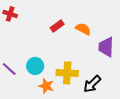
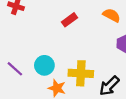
orange semicircle: (83, 29) -> (112, 15), moved

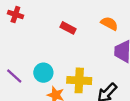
red rectangle: (69, 20) -> (68, 28), turned 64

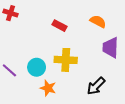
yellow cross: (79, 80) -> (66, 60), moved

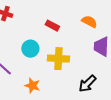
cyan circle: (37, 67) -> (30, 49), moved
orange star: (48, 88) -> (32, 86), moved

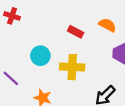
red rectangle: (52, 26) -> (76, 32), moved

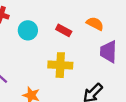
cyan circle: (40, 56) -> (28, 30), moved

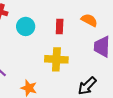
red rectangle: (64, 30) -> (60, 26), turned 64

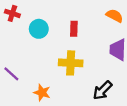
orange semicircle: (89, 20) -> (115, 16), moved

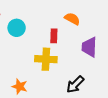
orange semicircle: (115, 16) -> (72, 19), moved
red rectangle: (74, 29) -> (54, 36), moved

